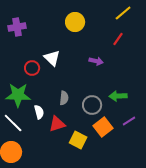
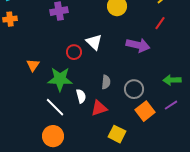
purple arrow: (96, 61) -> (138, 45), size x1.6
green arrow: (118, 96) -> (172, 80), moved
yellow square: (78, 140) -> (117, 134), moved

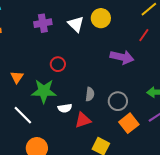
white triangle: (94, 42) -> (76, 24), moved
white semicircle: (81, 96) -> (65, 108), turned 96
white line: (55, 107) -> (23, 115), moved

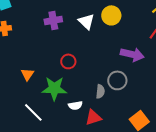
gray circle: (118, 101) -> (117, 80), moved

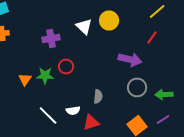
purple cross: (53, 20) -> (51, 38), moved
gray circle: (117, 80) -> (137, 87), moved
green star: (54, 88) -> (45, 75), moved, size x0.7
white line: (33, 112) -> (48, 115), moved

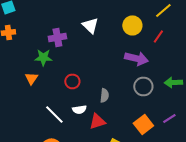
yellow circle: (109, 20) -> (132, 25), moved
red circle: (66, 66) -> (72, 81), moved
green star: (45, 75) -> (43, 57), moved
green arrow: (164, 94) -> (173, 82), moved

